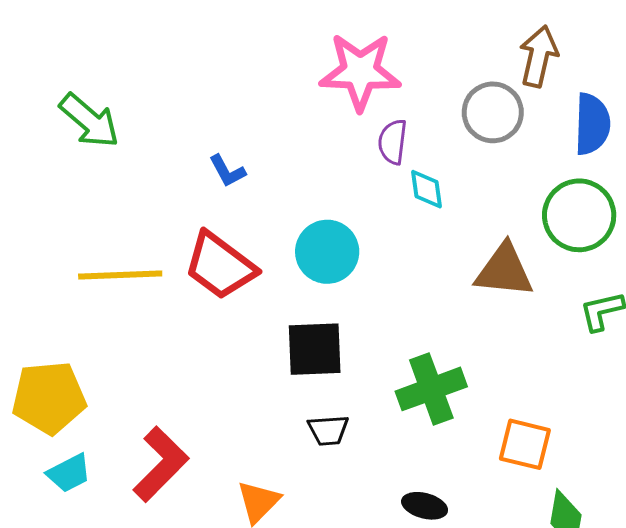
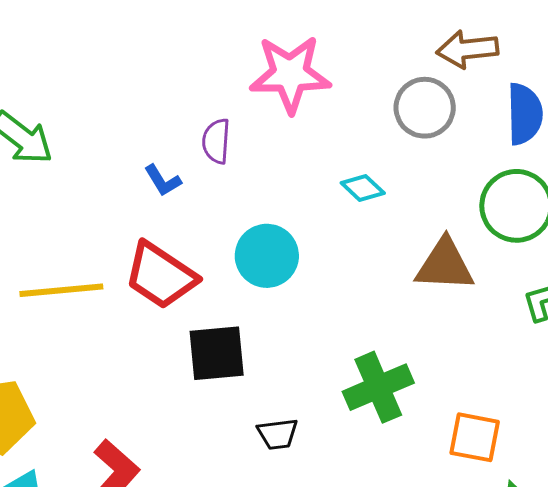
brown arrow: (539, 56) -> (467, 49), turned -106
purple semicircle: (393, 142) -> (216, 141), moved
cyan diamond: (427, 189) -> (363, 188), turned -36
black square: (315, 349) -> (217, 353), moved

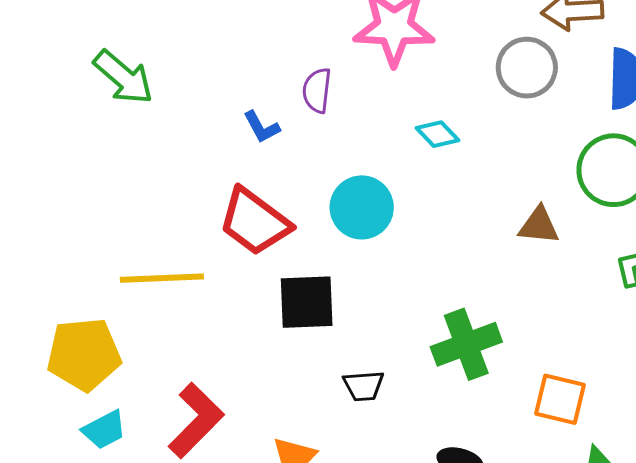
cyan diamond: (363, 188) -> (437, 134), moved
brown triangle: (445, 265) -> (539, 226), size x0.7
yellow line: (61, 290) -> (162, 278), moved

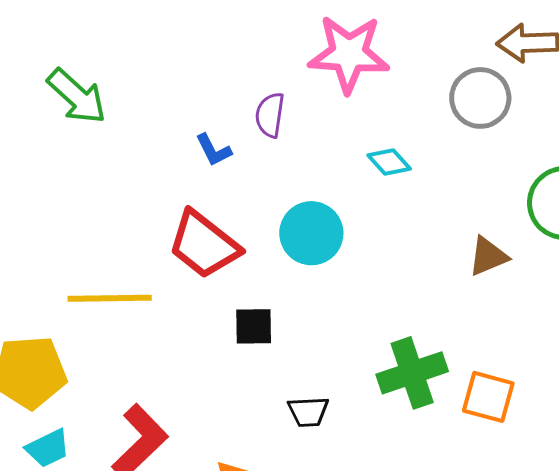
brown triangle: (539, 226) -> (488, 256), turned -30
black square: (307, 302) -> (254, 326), size x0.7
orange square: (560, 399) -> (488, 397), moved

